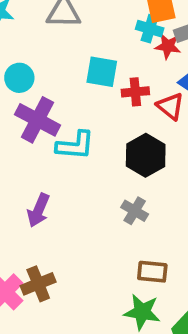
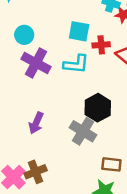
cyan L-shape: (75, 145) -> (76, 64), moved
black hexagon: (146, 155) -> (98, 108), moved
gray cross: (135, 211) -> (83, 131), moved, size x1.5

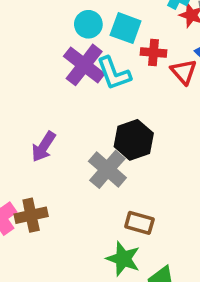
cyan circle: (24, 35) -> (88, 24), moved
purple cross: (36, 63) -> (84, 65), moved
cyan L-shape: (76, 64) -> (114, 73), turned 55

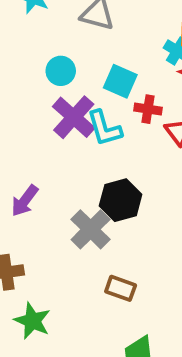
cyan circle: (88, 24) -> (61, 71), moved
green star: (123, 259) -> (32, 321), moved

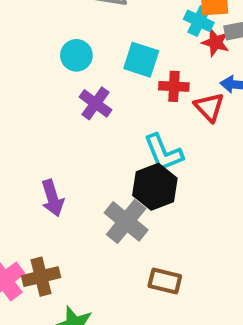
purple cross: (74, 117) -> (96, 103), size x0.7
cyan L-shape: (104, 128) -> (163, 153), moved
purple arrow: (25, 201) -> (52, 198), turned -48

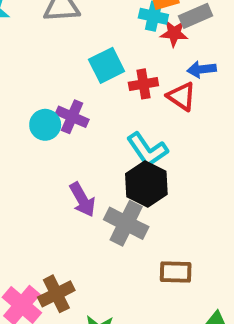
cyan circle: (76, 55) -> (45, 125), moved
cyan square: (141, 60) -> (107, 65), turned -32
purple arrow: (52, 198) -> (82, 200), moved

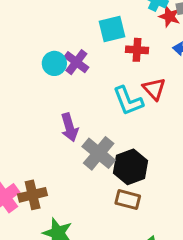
red triangle: (181, 96) -> (154, 89), moved
black hexagon: (146, 184) -> (130, 167), moved

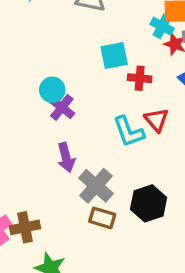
purple cross: (76, 62) -> (62, 107), moved
black hexagon: (130, 167) -> (149, 203), moved
brown rectangle: (128, 200) -> (102, 218), moved

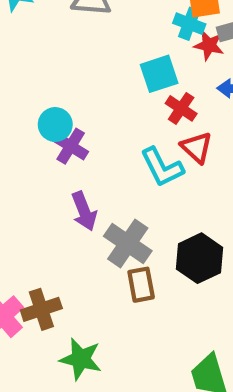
cyan square: (114, 55) -> (159, 74), moved
red cross: (140, 78) -> (181, 108), moved, turned 35
brown rectangle: (102, 218) -> (141, 285), turned 70

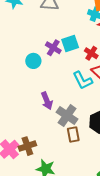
cyan square: (159, 74) -> (70, 43), moved
purple cross: (71, 146) -> (53, 48), moved

